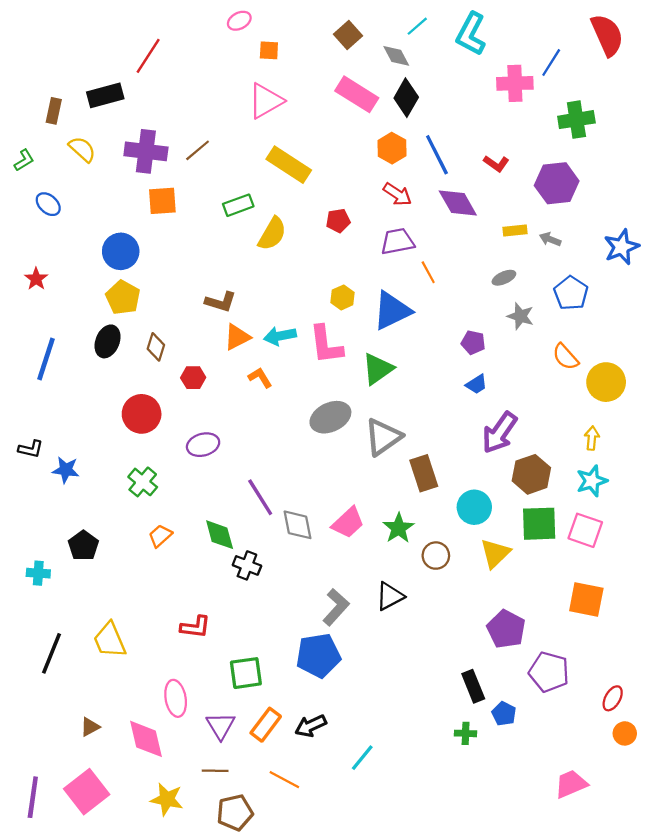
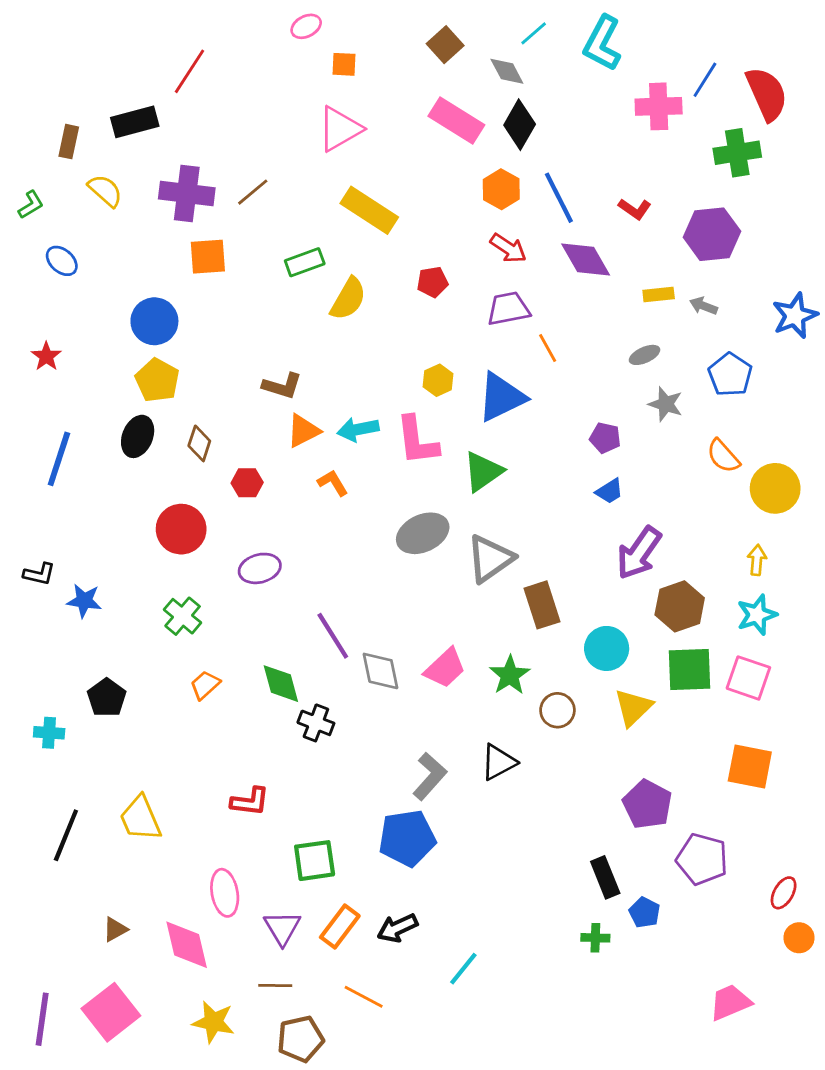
red semicircle: (607, 35) -> (767, 94), moved

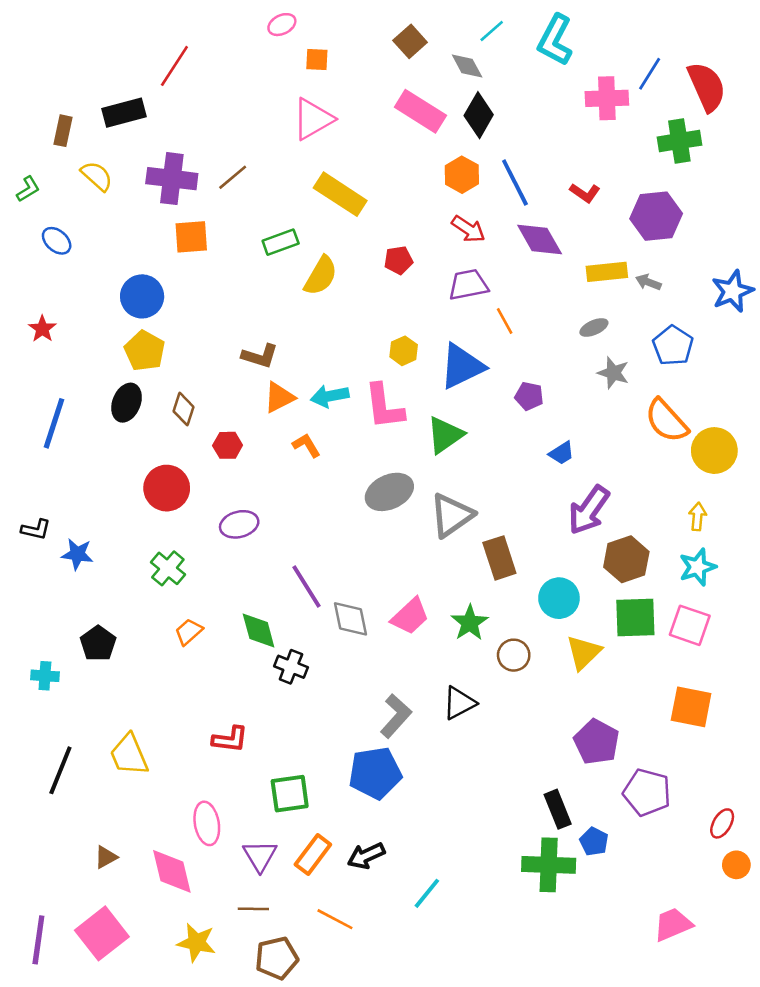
yellow rectangle: (659, 295) -> (607, 272), size x1.4
purple pentagon: (605, 438) -> (529, 396), moved
orange semicircle: (723, 456) -> (666, 421), size x1.4
green cross: (595, 938) -> (549, 865), size x2.0

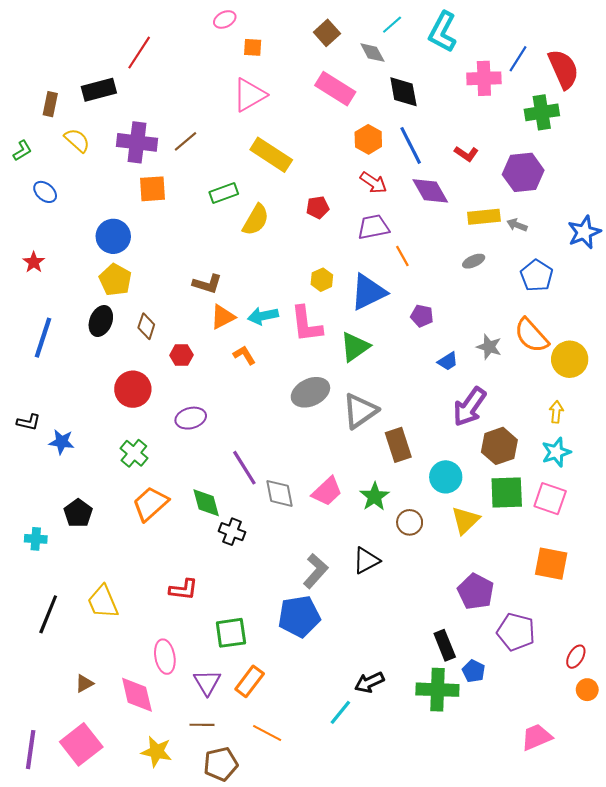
black diamond: (479, 115) -> (403, 92), moved, turned -40
gray star: (613, 373) -> (489, 347), moved
orange trapezoid: (189, 632) -> (150, 504), size x1.6
black arrow: (366, 856) -> (369, 682), moved

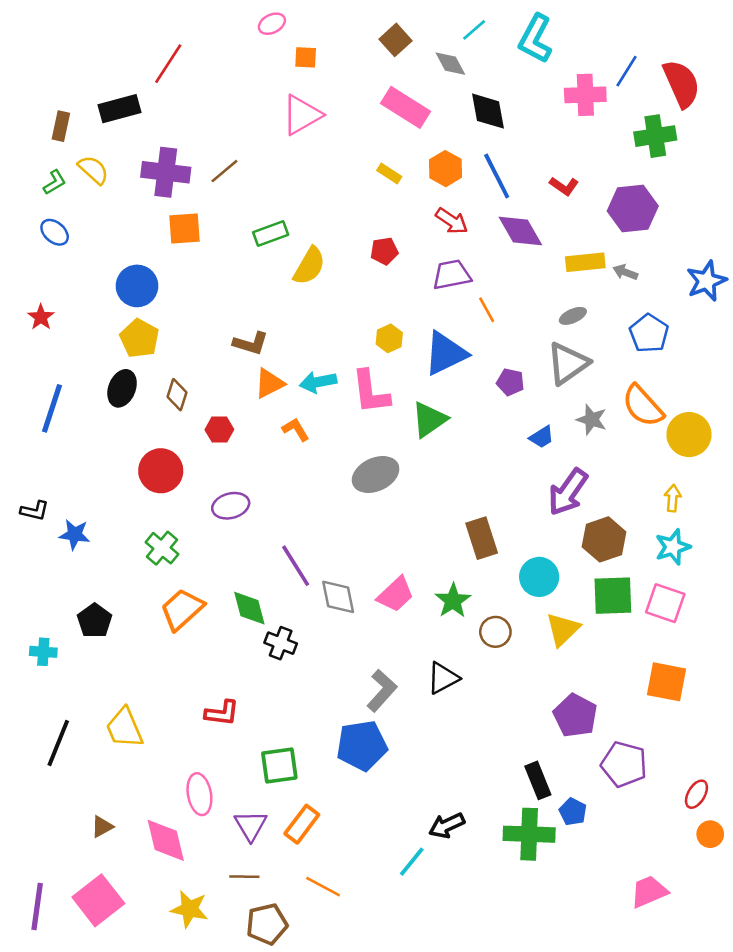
green L-shape: (22, 151) -> (55, 182), moved
yellow rectangle: (271, 155) -> (389, 174), moved, size x0.5
gray triangle: (360, 411) -> (568, 363), moved

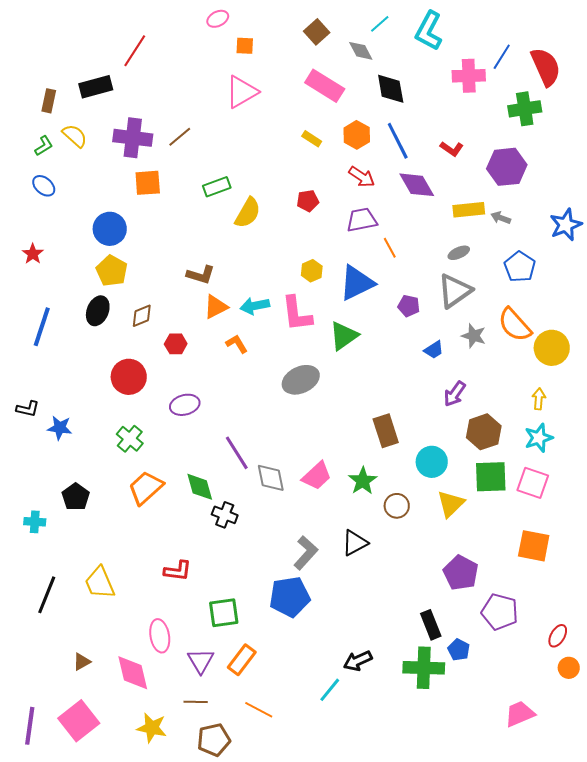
brown diamond: (177, 395) -> (142, 316), turned 50
purple arrow: (568, 492) -> (455, 394), size x0.7

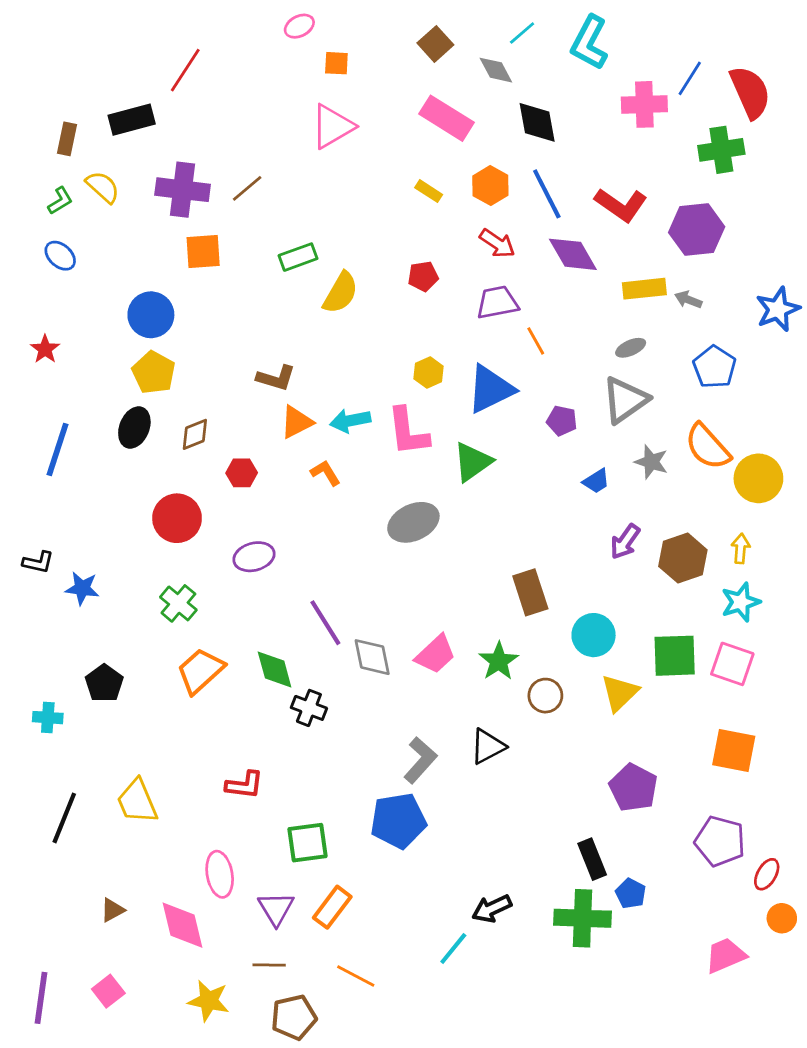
red L-shape: (452, 149) -> (621, 205), size x1.6
brown hexagon: (484, 432) -> (683, 558), moved
purple pentagon: (500, 612) -> (720, 841), moved
pink trapezoid: (520, 714) -> (725, 955), moved
pink square: (79, 721) -> (108, 991), size x0.6

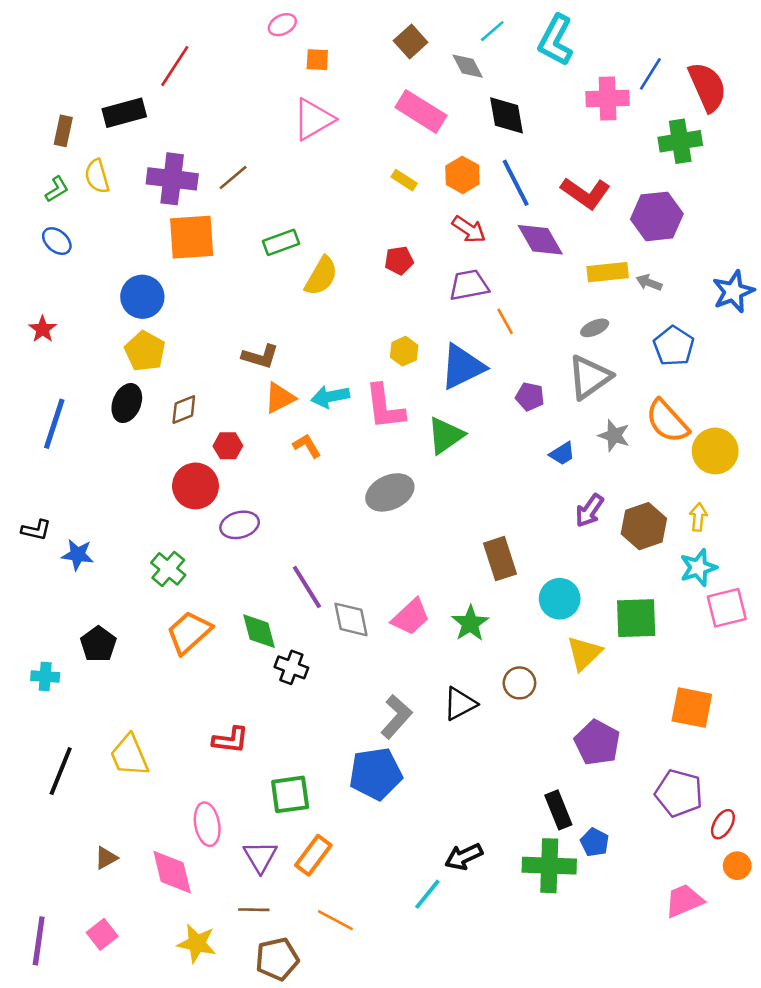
yellow semicircle: (103, 187) -> (97, 176), turned -148
orange square: (203, 252) -> (192, 237), size x1.4
red circle: (177, 518) -> (195, 486), moved
pink square: (732, 664) -> (727, 608), moved, turned -33
brown circle: (545, 696) -> (519, 683), moved

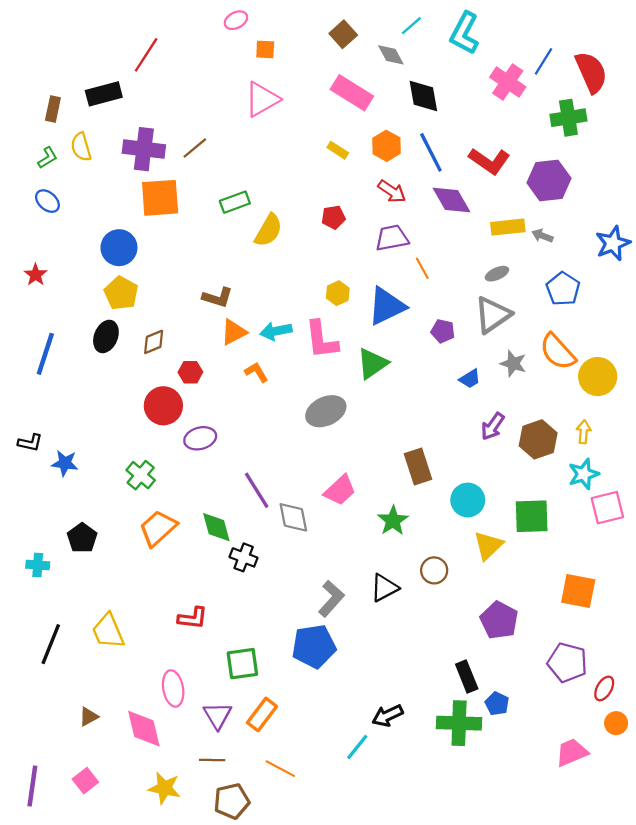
pink cross: (608, 98) -> (508, 82), turned 36
pink trapezoid: (411, 617) -> (340, 490), moved

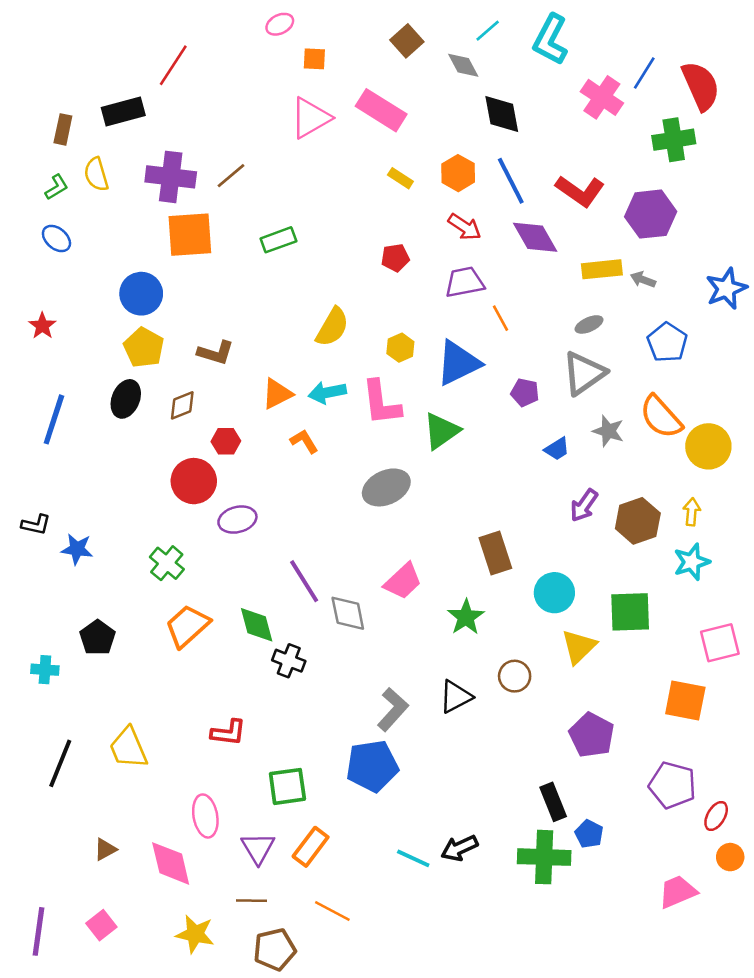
pink rectangle: (352, 93) -> (381, 110), moved
yellow semicircle: (268, 230) -> (332, 327), moved
brown L-shape: (218, 297) -> (216, 353), moved
pink square: (607, 508) -> (720, 643), moved
cyan line: (357, 747) -> (413, 858), moved, turned 76

